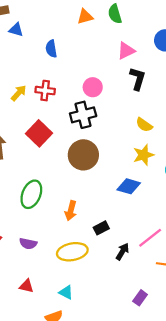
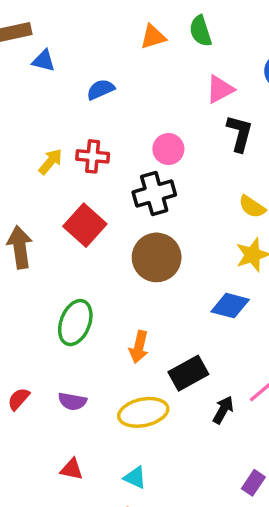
blue semicircle: (51, 49) -> (101, 89), turned 77
black rectangle: (101, 228) -> (188, 373), size x1.5

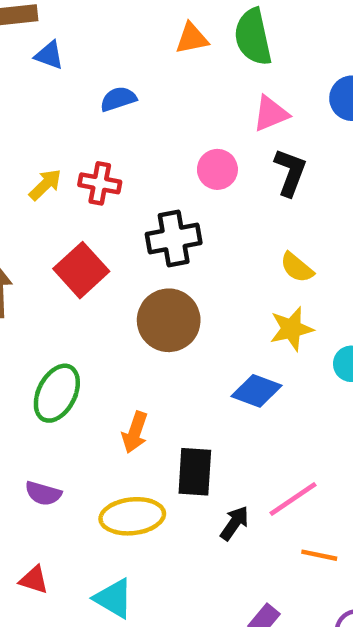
green semicircle: (200, 31) -> (253, 37), size x1.4
pink circle: (168, 149) -> (217, 169), moved
black rectangle: (188, 373) -> (195, 472), turned -63
cyan triangle: (135, 478) -> (114, 598), size x1.4

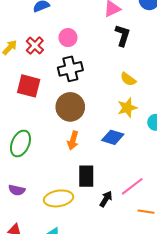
pink circle: (217, 169) -> (68, 38), moved
red cross: (100, 183) -> (35, 45), turned 36
red square: (81, 270) -> (29, 86), turned -30
orange arrow: (135, 432) -> (73, 140), moved

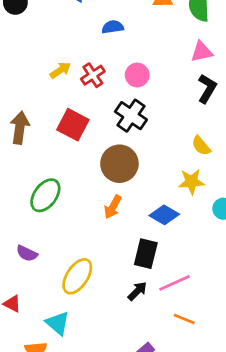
black cross: (70, 69) -> (131, 116), turned 35
black rectangle: (86, 176) -> (146, 254), moved
yellow ellipse: (58, 198) -> (77, 276), turned -60

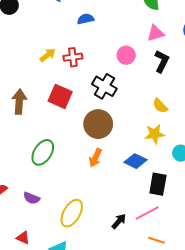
red cross: (93, 75) -> (73, 57), turned 30
pink circle: (137, 75) -> (126, 55), moved
black rectangle: (146, 254) -> (158, 184), moved

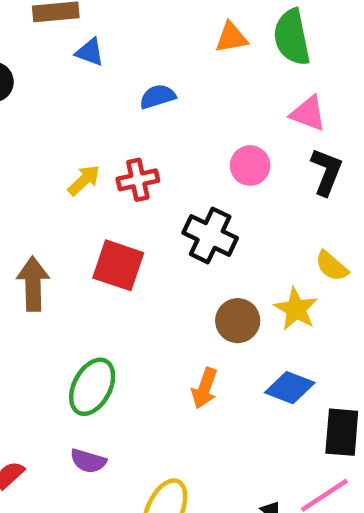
pink triangle: (156, 33) -> (308, 113), turned 42
brown circle: (98, 124) -> (238, 321), moved, size x0.7
yellow star: (155, 134) -> (296, 309), moved, turned -30
purple semicircle: (32, 198) -> (88, 461), moved

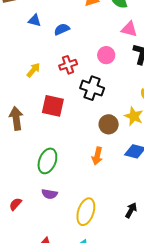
blue triangle: (90, 52) -> (35, 20), moved
red cross: (138, 180) -> (68, 65), moved

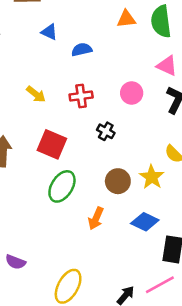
yellow arrow: (33, 70) -> (36, 94), turned 77
black cross: (92, 88) -> (106, 131), size x0.6
green ellipse: (47, 161) -> (62, 186), moved
purple semicircle: (49, 194) -> (16, 262), moved

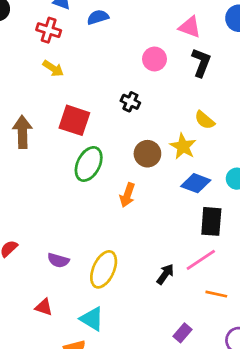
red cross: (81, 96) -> (49, 30), moved, turned 30
blue diamond: (145, 222) -> (196, 183), moved
purple semicircle: (16, 262) -> (58, 260), moved

